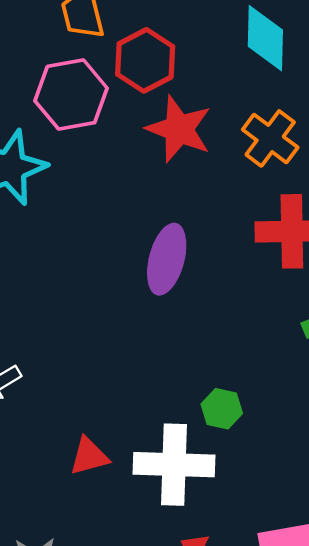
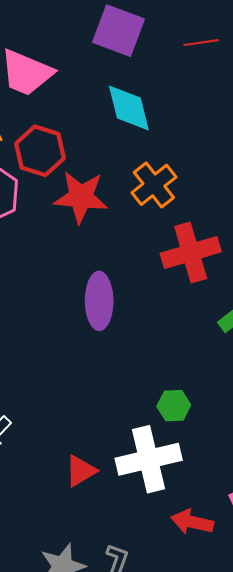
orange cross: (270, 138) -> (154, 185), turned 30

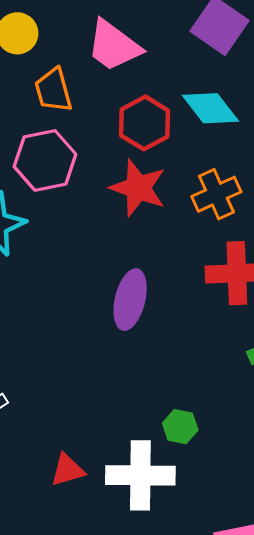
cyan diamond: (129, 108) -> (210, 108), turned -38
red hexagon: (40, 151) -> (145, 123), moved

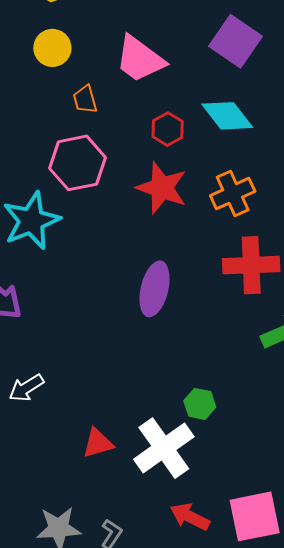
orange trapezoid: (53, 90) -> (85, 99), size x0.7
red hexagon: (145, 123) -> (168, 129), size x0.7
white cross: (140, 475) -> (164, 448), turned -36

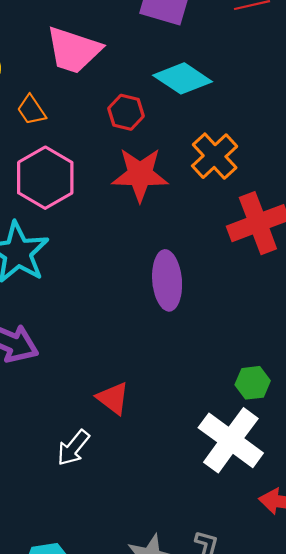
white arrow: (26, 388) -> (73, 448), moved
red triangle: (98, 443) -> (113, 398), moved, turned -48

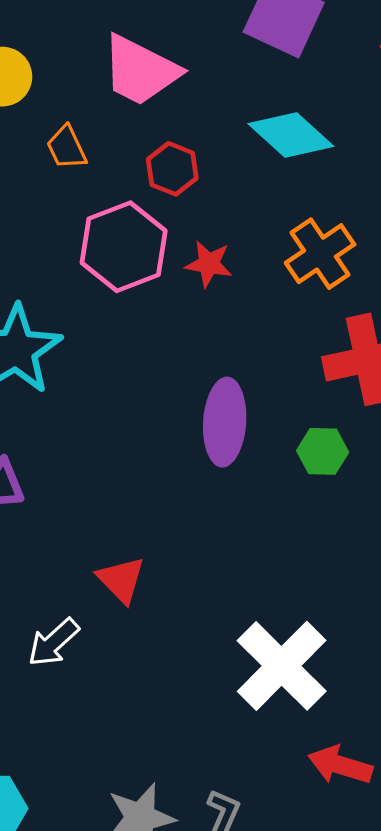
red hexagon: (126, 112) -> (172, 169), moved
red star: (140, 174) -> (209, 264), size x0.6
pink hexagon: (45, 178) -> (124, 247), moved
green hexagon: (253, 383) -> (323, 451), moved

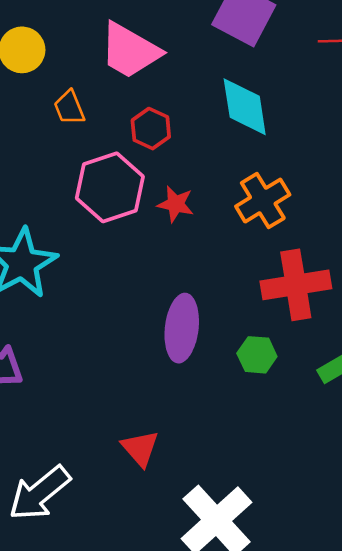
cyan diamond: (291, 135) -> (245, 107), turned 36
red triangle: (121, 580) -> (140, 448), moved
white arrow: (53, 642) -> (39, 493), size x1.5

